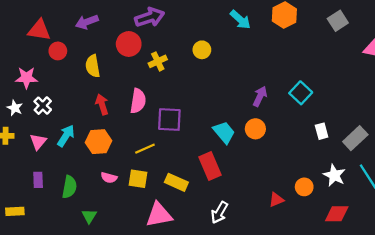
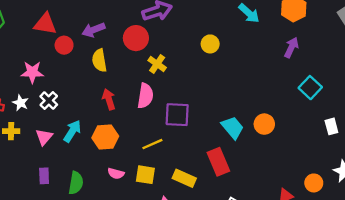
purple arrow: (87, 22) -> (94, 30), moved
yellow cross: (158, 61) -> (157, 64), moved, turned -30
purple arrow: (260, 96) -> (291, 47), moved

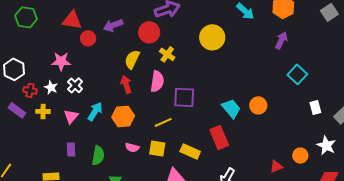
yellow circle: (210, 44) -> (212, 37), size x1.6
yellow semicircle: (99, 60) -> (132, 59), moved, turned 36

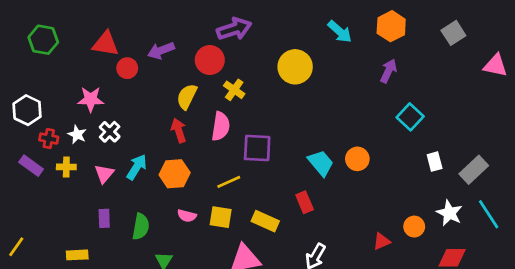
red rectangle: (219, 137) -> (305, 202), size x0.7

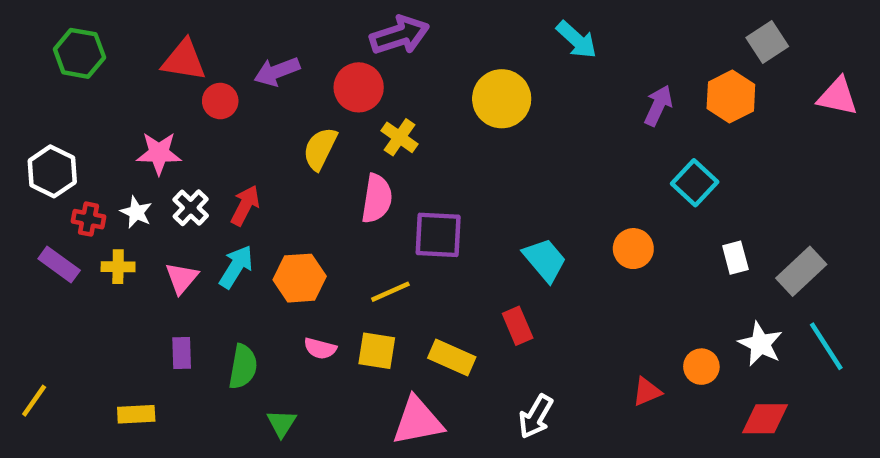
orange hexagon: (391, 26) -> (731, 96), moved
red arrow: (179, 130) -> (245, 205), moved, turned 45
orange circle: (357, 159) -> (633, 249), moved

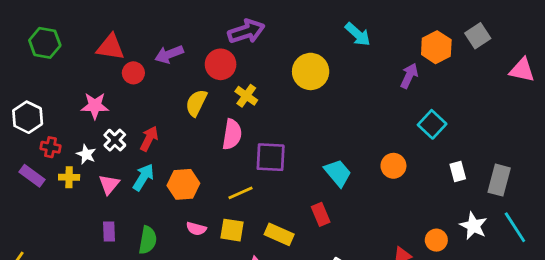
orange hexagon: (731, 96) -> (436, 47), moved
white star: (136, 212) -> (86, 154), moved
gray rectangle: (801, 271) -> (499, 180), turned -32

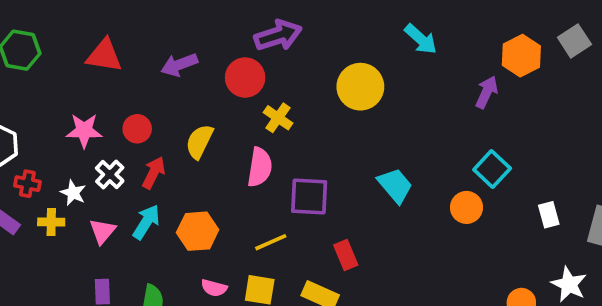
red circle: (133, 73) -> (137, 129), moved
yellow semicircle: (196, 103) -> (199, 142), moved
cyan square: (432, 124) -> (492, 169), moved
cyan trapezoid: (338, 173) -> (395, 185), moved
red rectangle: (321, 214) -> (346, 255), moved

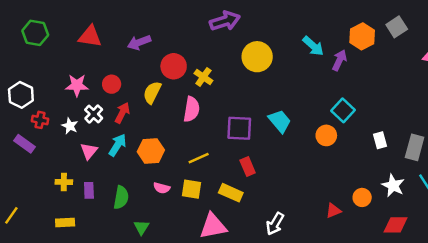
purple arrow: (278, 35) -> (225, 21), moved
cyan arrow: (421, 39) -> (313, 46), moved
red circle: (245, 78) -> (174, 66), moved
purple square: (309, 196) -> (239, 128), moved
yellow cross: (51, 222) -> (64, 182), moved

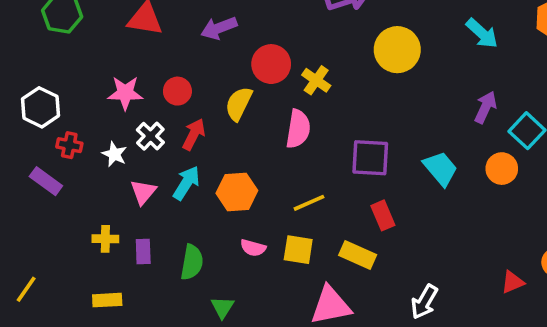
purple arrow: (339, 60) -> (486, 107), moved
cyan trapezoid: (280, 121) -> (441, 169), moved

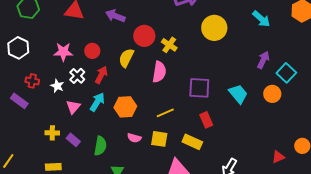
purple arrow: (219, 28) -> (115, 16), turned 42
white hexagon: (41, 107) -> (18, 48), moved
purple rectangle: (143, 251) -> (73, 140), turned -48

